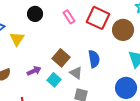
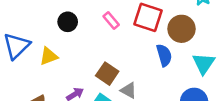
yellow triangle: (17, 39) -> (49, 56), turned 42
blue semicircle: (94, 59) -> (164, 55), moved

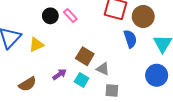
pink rectangle: (111, 20) -> (70, 15), moved

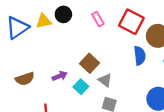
pink rectangle: (70, 15) -> (98, 19), moved
yellow triangle: (36, 45) -> (44, 21), moved

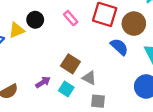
blue semicircle: (140, 56) -> (119, 47), turned -30

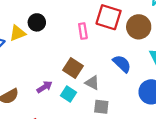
pink rectangle: (71, 18) -> (83, 31), moved, turned 32
blue semicircle: (119, 47) -> (122, 64), moved

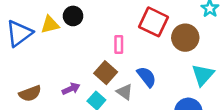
pink rectangle: (83, 31) -> (119, 45), moved
blue semicircle: (122, 64) -> (147, 77), moved

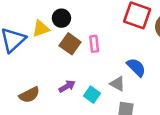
pink rectangle: (119, 45) -> (94, 44), moved
brown square: (106, 73) -> (70, 44), moved

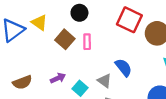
black circle: (61, 18) -> (79, 13), moved
yellow triangle: (41, 29) -> (39, 22), turned 49

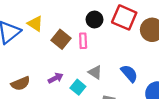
black circle: (79, 13) -> (95, 19), moved
blue semicircle: (123, 67) -> (129, 73), moved
gray triangle: (105, 81) -> (95, 72), moved

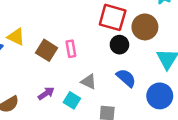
black circle: (95, 19) -> (119, 45), moved

